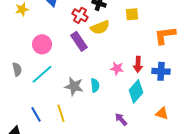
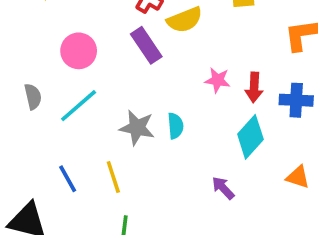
pink star: (117, 68) -> (218, 80), moved

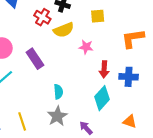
purple rectangle: (146, 45) -> (35, 59), moved
pink star: (218, 80) -> (86, 47), moved
gray star: (137, 128) -> (57, 116), moved, turned 30

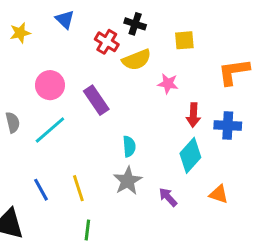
orange triangle: (130, 121) -> (219, 194), moved

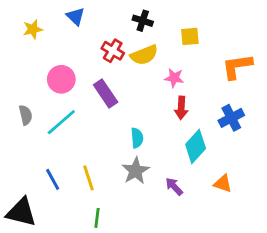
red cross: (107, 42) -> (113, 51), moved
red arrow: (193, 115) -> (181, 108), moved
blue cross: (228, 125) -> (231, 118), turned -30

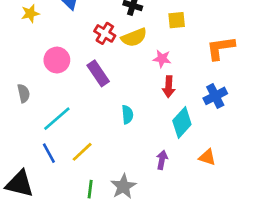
cyan line: (61, 122) -> (57, 119), moved
gray star: (136, 171) -> (123, 186), moved
yellow line: (88, 178) -> (82, 152), turned 65
purple arrow: (174, 186) -> (162, 160), turned 54

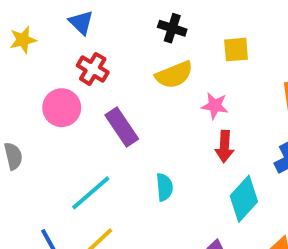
red cross: (105, 33) -> (93, 69), moved
cyan line: (57, 119) -> (91, 193), moved

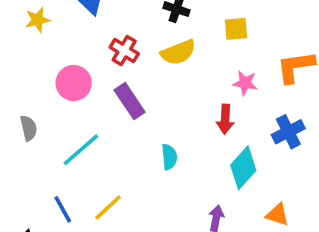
red cross: (93, 69) -> (124, 51), moved
pink star: (215, 106) -> (245, 83), moved
cyan line: (91, 193) -> (81, 150), moved

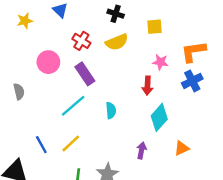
blue cross: (288, 132) -> (192, 81), moved
cyan line: (81, 150) -> (73, 106), moved
orange triangle: (277, 215) -> (182, 148), turned -42

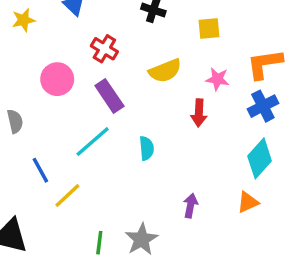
yellow semicircle: (117, 42) -> (165, 71), moved
cyan diamond: (159, 117) -> (260, 158), moved
yellow line: (71, 143) -> (67, 195), moved
blue line: (41, 145) -> (40, 170), moved

